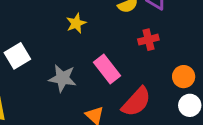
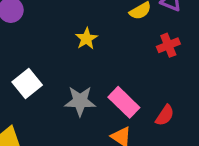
pink rectangle: (107, 69) -> (124, 102), moved
red semicircle: (136, 102) -> (165, 115), size x0.6

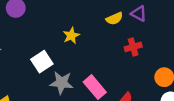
white square: (27, 83) -> (42, 62), moved

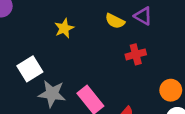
yellow semicircle: (114, 19) -> (115, 21), turned 49
yellow star: (71, 36) -> (64, 28), moved

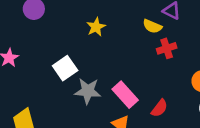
yellow semicircle: (115, 21) -> (152, 26), moved

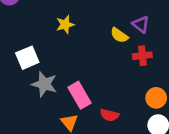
red cross: (167, 48) -> (142, 56), moved
red semicircle: (159, 108) -> (109, 115), turned 54

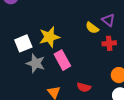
yellow star: (65, 25) -> (49, 37), moved, size x1.5
pink rectangle: (79, 95) -> (62, 60), moved

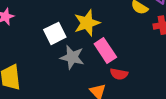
red semicircle: (84, 87) -> (119, 74), moved

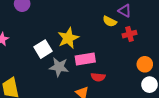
pink rectangle: (105, 51) -> (85, 59), turned -60

